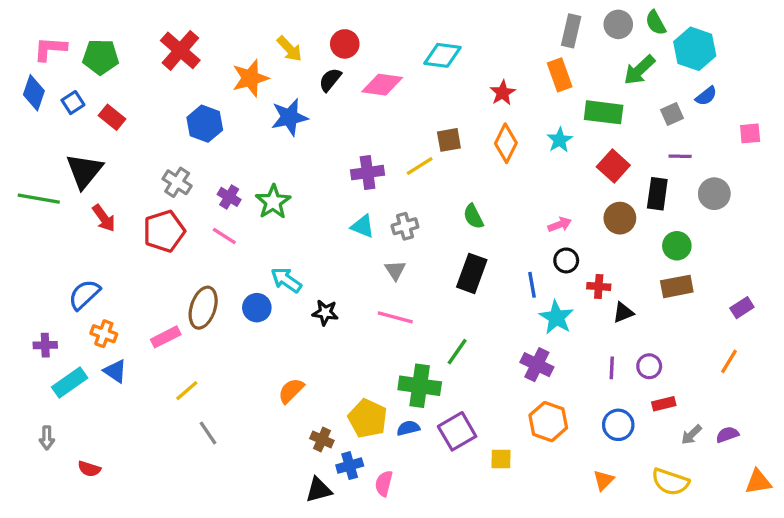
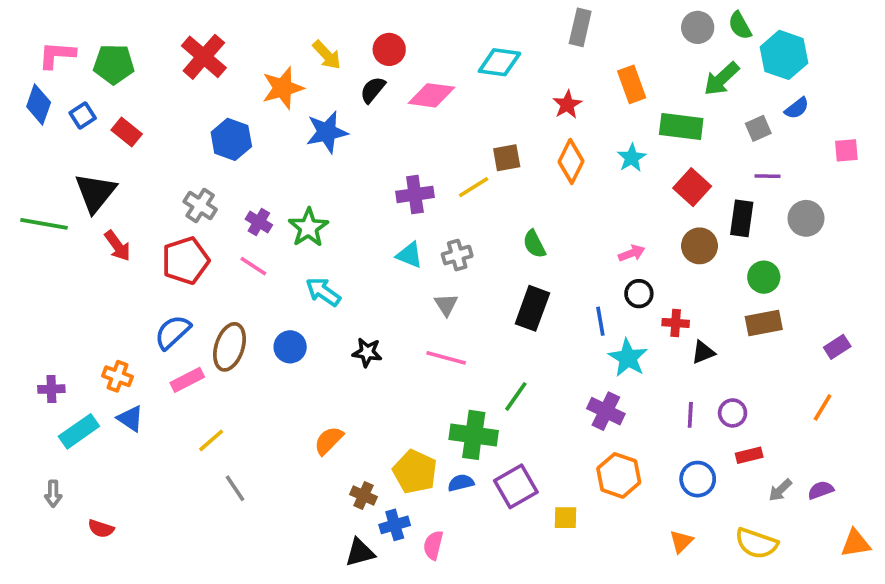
gray rectangle: (571, 31) -> (580, 27), moved
cyan arrow: (286, 280) -> (323, 292), moved
blue semicircle: (84, 295) -> (173, 332), moved

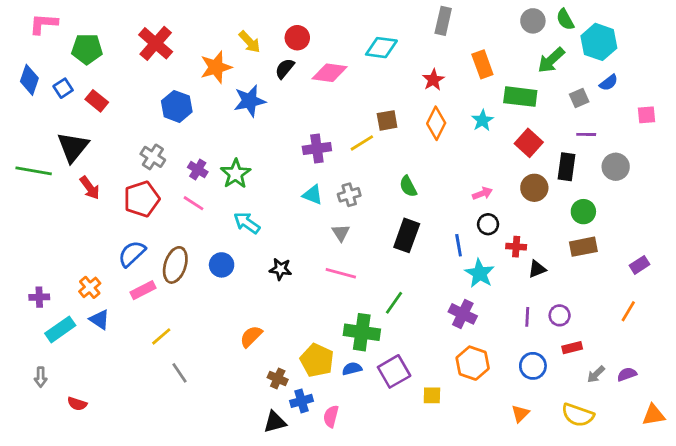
pink L-shape: (57, 55) -> (43, 24), moved
orange cross: (117, 376) -> (90, 287), turned 30

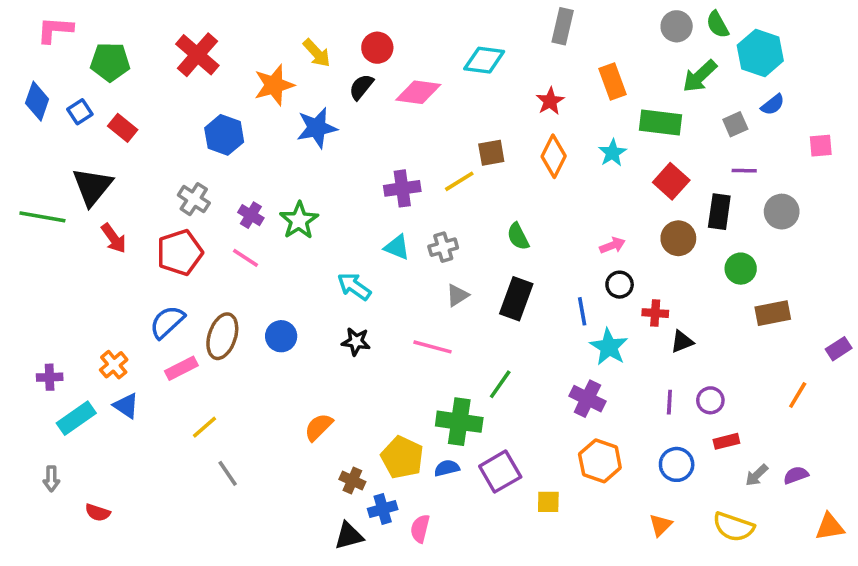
cyan arrow: (247, 223) -> (354, 286), moved
gray triangle: (341, 233) -> (457, 295), moved, turned 30
brown rectangle: (583, 247) -> (773, 313), moved
purple rectangle: (639, 265) -> (839, 349), moved

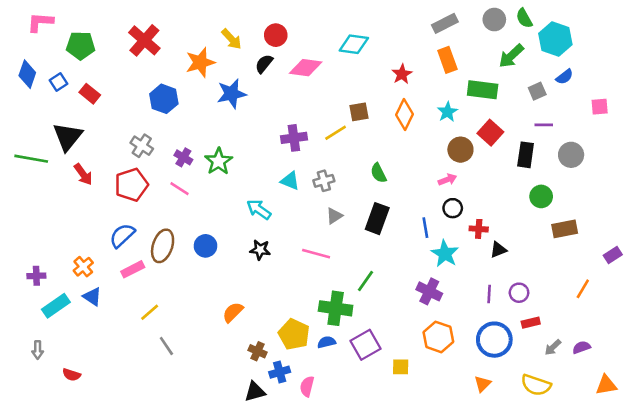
gray rectangle: (563, 26) -> (445, 23), moved, turned 50
brown circle: (678, 238) -> (460, 150), moved
blue circle: (677, 464) -> (494, 340), size x1.4

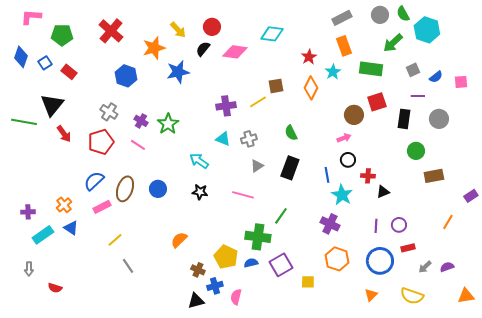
blue semicircle: (565, 77) -> (436, 77), moved
cyan star: (447, 112) -> (333, 72), moved
red square: (490, 133) -> (377, 102), turned 30

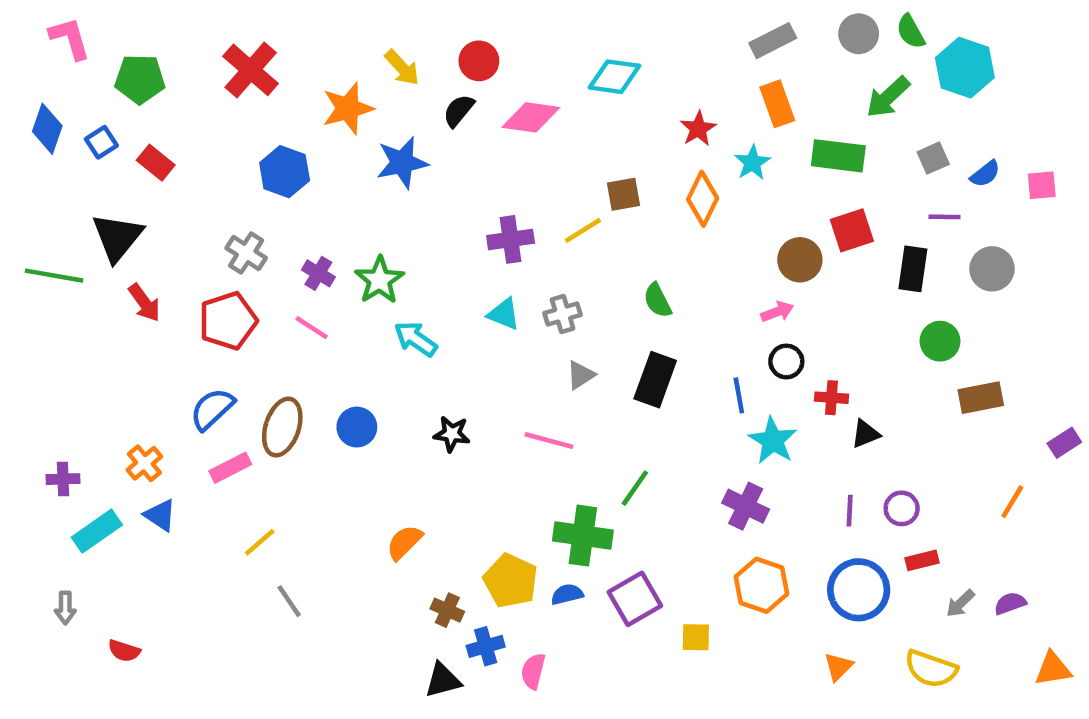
pink L-shape: (31, 17) -> (70, 38), turned 70
cyan arrow: (199, 161) -> (416, 339), moved

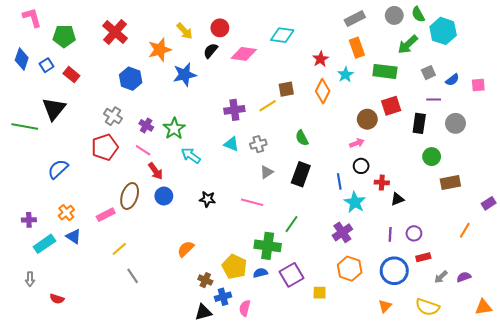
red arrow: (144, 303) -> (156, 171), moved
blue semicircle: (212, 409) -> (58, 169), moved
purple cross: (746, 506) -> (342, 232), turned 30

